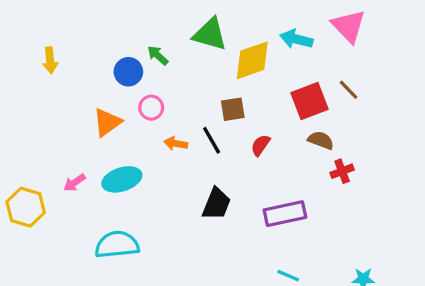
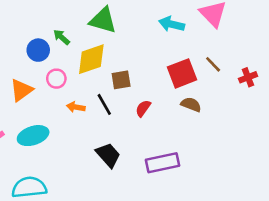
yellow diamond: (252, 60) -> (91, 59), moved
red cross: (342, 171) -> (248, 77), moved
black trapezoid: (216, 204) -> (108, 155), turned -64

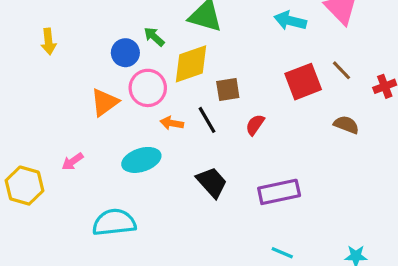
pink circle: (56, 79) -> (148, 88), size x1.5
brown semicircle: (191, 104) -> (346, 125), moved
cyan ellipse: (33, 136) -> (141, 160), moved

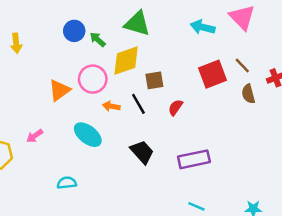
blue circle: (125, 53) -> (74, 31), moved
brown semicircle: (346, 125) -> (248, 94), moved, turned -126
cyan ellipse: (141, 160) -> (88, 135), turned 56
cyan semicircle: (114, 222) -> (67, 183), size x0.6

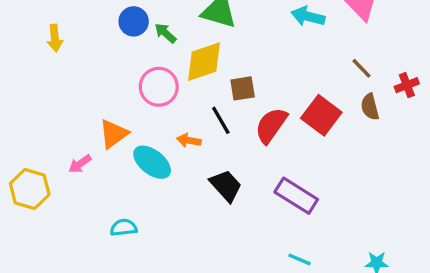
red square: (213, 74) -> (321, 115), moved, turned -32
orange triangle: (59, 90) -> (114, 134), moved
orange arrow: (111, 106) -> (189, 140), moved
red semicircle: (175, 107) -> (271, 125), size x1.6
purple rectangle: (194, 159) -> (296, 196), turned 44

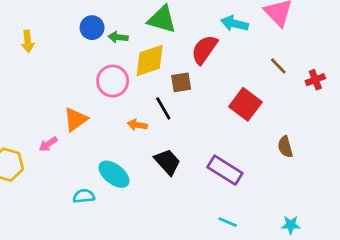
green arrow: (165, 33) -> (118, 37), turned -36
brown semicircle: (370, 107) -> (285, 147), moved
red semicircle: (271, 125) -> (204, 50), moved
cyan ellipse: (152, 162) -> (114, 174), moved

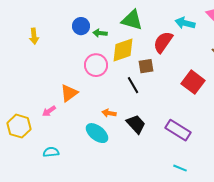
orange arrow: (137, 125) -> (109, 113), moved
cyan semicircle: (84, 196) -> (51, 152), moved

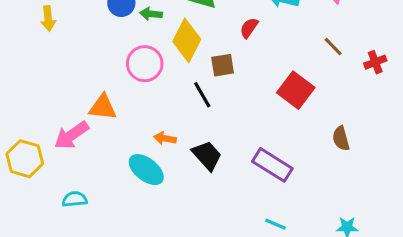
red semicircle: (163, 42) -> (249, 28), size x0.6
yellow diamond: (123, 50) -> (187, 40), turned -44
orange triangle: (69, 93) -> (103, 107), turned 42
pink arrow: (49, 111) -> (72, 135), size x1.6

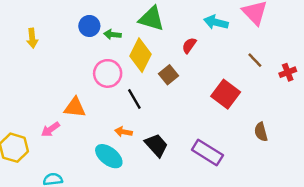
brown square: (223, 65) -> (168, 75), turned -30
black line: (202, 95) -> (134, 99), moved
pink arrow: (72, 135) -> (50, 129), size x0.7

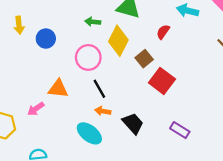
blue circle: (89, 26) -> (46, 39), moved
red square: (226, 94) -> (162, 81), moved
black line: (134, 99) -> (99, 89), moved
purple rectangle: (207, 153) -> (180, 130), size x0.7

